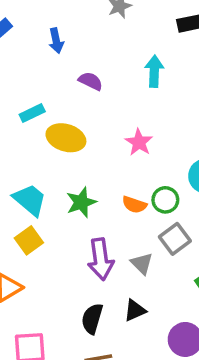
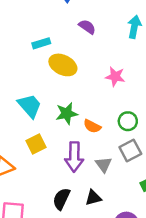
pink star: (139, 142) -> (115, 77), turned -30
orange semicircle: (134, 205) -> (92, 126), moved
yellow square: (29, 240) -> (36, 144), moved

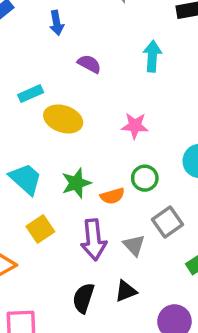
green circle: (128, 121) -> (145, 178), moved
orange semicircle: (92, 126) -> (112, 196), turned -36

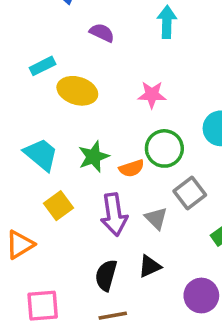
green circle: (145, 178) -> (164, 148), size x1.4

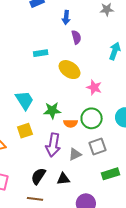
purple semicircle: (102, 33) -> (76, 37), moved, turned 32
yellow ellipse: (77, 91) -> (69, 70), moved
gray triangle: (156, 218) -> (75, 154), turned 32

